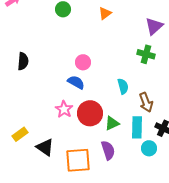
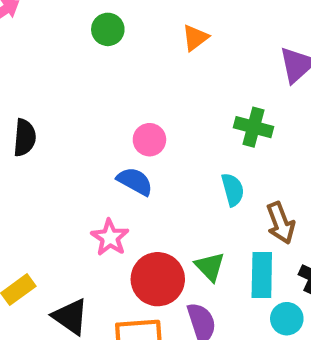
green cross: (146, 54) -> (254, 127), moved
red circle: (90, 113) -> (158, 279), moved
green triangle: (112, 123) -> (210, 267), turned -49

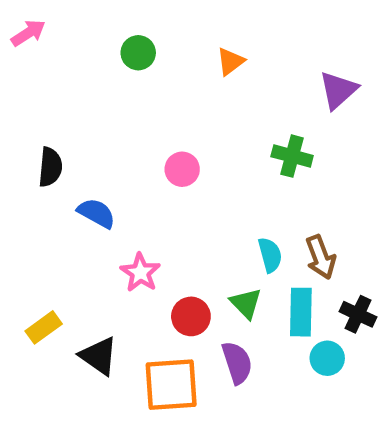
blue semicircle: (135, 181) -> (96, 213), moved
cyan semicircle: (233, 190) -> (270, 255), moved
red circle: (158, 279) -> (191, 316), size x0.7

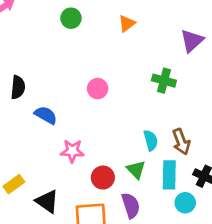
pink star: (140, 273) -> (72, 151), turned -30

